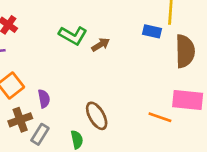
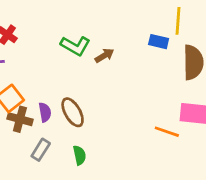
brown ellipse: (97, 116) -> (73, 112), moved
brown cross: (20, 120) -> (20, 119), moved, turned 35

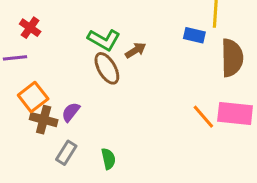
purple semicircle: (45, 112) -> (71, 112), turned -132
brown ellipse: (73, 112) -> (107, 68), moved
orange line: (167, 132) -> (203, 117), moved, turned 30

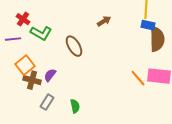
blue rectangle: (194, 35) -> (148, 25), moved
green L-shape: (104, 40) -> (41, 33), moved
brown arrow: (136, 50) -> (104, 21), moved

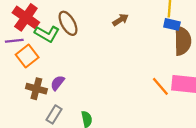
red cross: (23, 19) -> (26, 17), size x1.6
brown ellipse: (74, 46) -> (68, 23), moved
orange square: (25, 65) -> (27, 56), moved

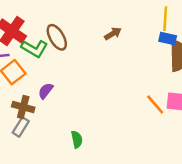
purple semicircle: (57, 83) -> (46, 91), moved
gray rectangle: (54, 114) -> (21, 127), moved

